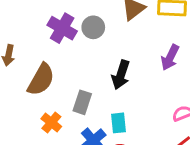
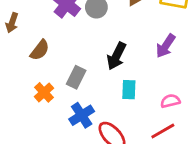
brown semicircle: (41, 80) -> (40, 50), size x0.7
cyan rectangle: (119, 123) -> (129, 90), moved

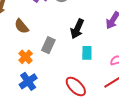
brown semicircle: (40, 50) -> (21, 26), turned 105
blue cross: (82, 115) -> (28, 81), moved

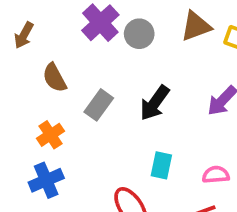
gray rectangle: (48, 45) -> (99, 105), moved
cyan rectangle: (87, 53) -> (161, 165), moved

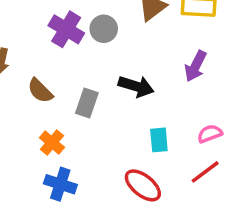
black arrow: (155, 103) -> (136, 86), turned -92
blue cross: (46, 180) -> (60, 184), turned -32

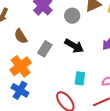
gray circle: (104, 29) -> (72, 16), moved
orange cross: (52, 143) -> (21, 66), size x1.5

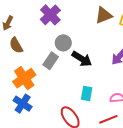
gray circle: (72, 16) -> (63, 43), moved
brown semicircle: (21, 36) -> (16, 45), moved

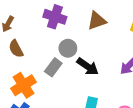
purple cross: (50, 15) -> (55, 17), turned -30
brown triangle: (104, 15) -> (97, 21), moved

